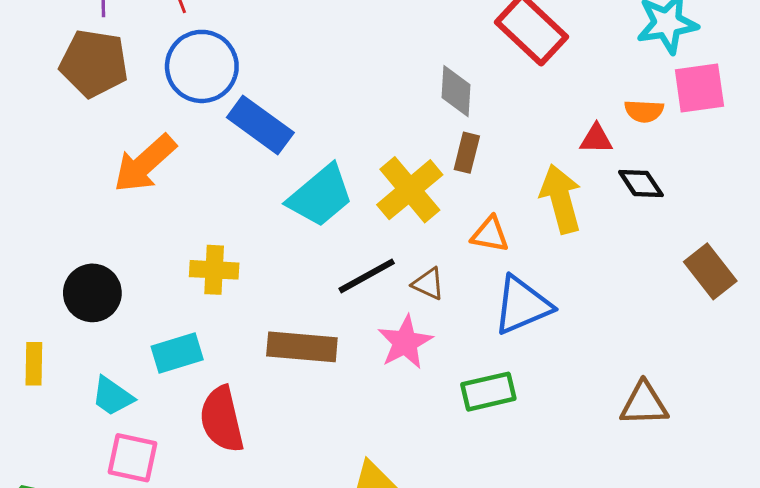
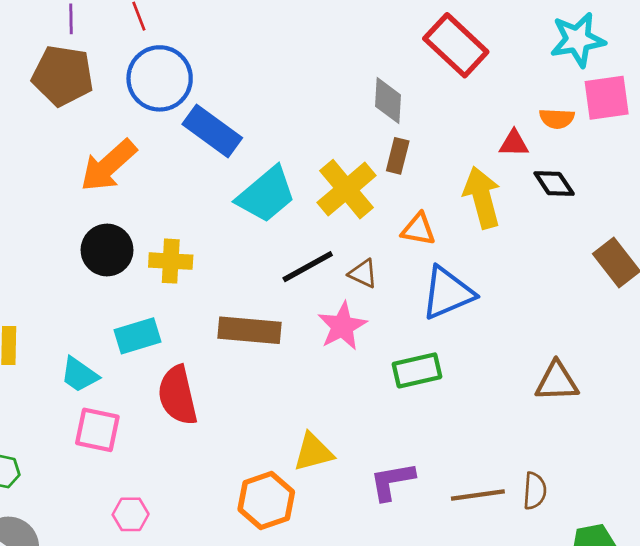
black circle: (92, 293) -> (107, 250), moved

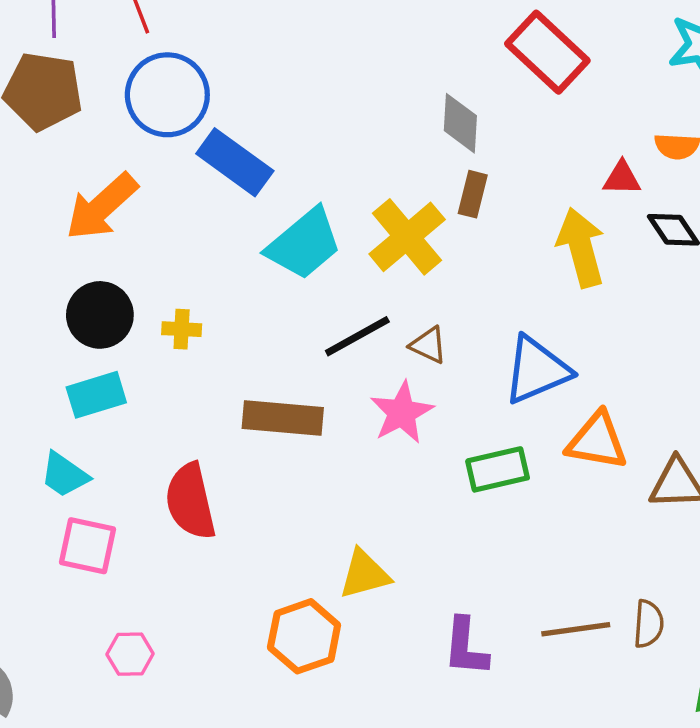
orange triangle: (418, 229) -> (597, 441), moved, size x1.4
yellow cross: (171, 261) -> (182, 329), size x0.7
cyan rectangle: (137, 336) -> (96, 395), moved
purple L-shape: (392, 481) -> (466, 647), moved, turned -75

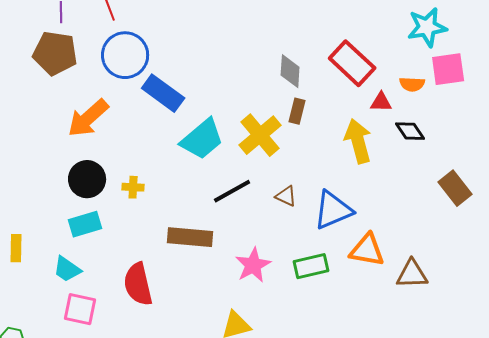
red rectangle: (547, 52) -> (352, 63), moved
brown triangle: (428, 345) -> (286, 196), moved
pink star: (402, 413) -> (253, 265), moved

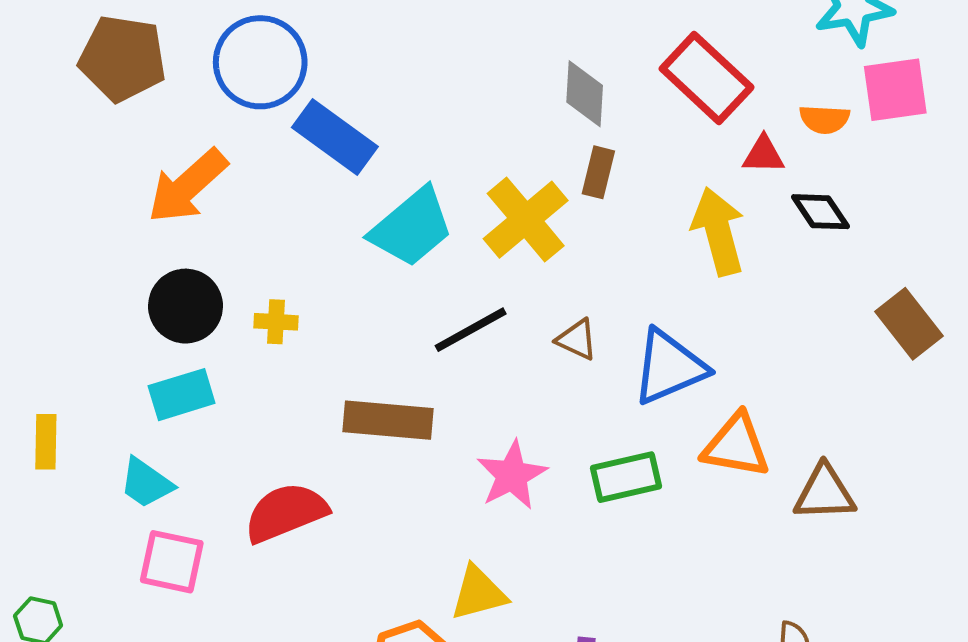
red semicircle: (138, 284) -> (286, 512), turned 81

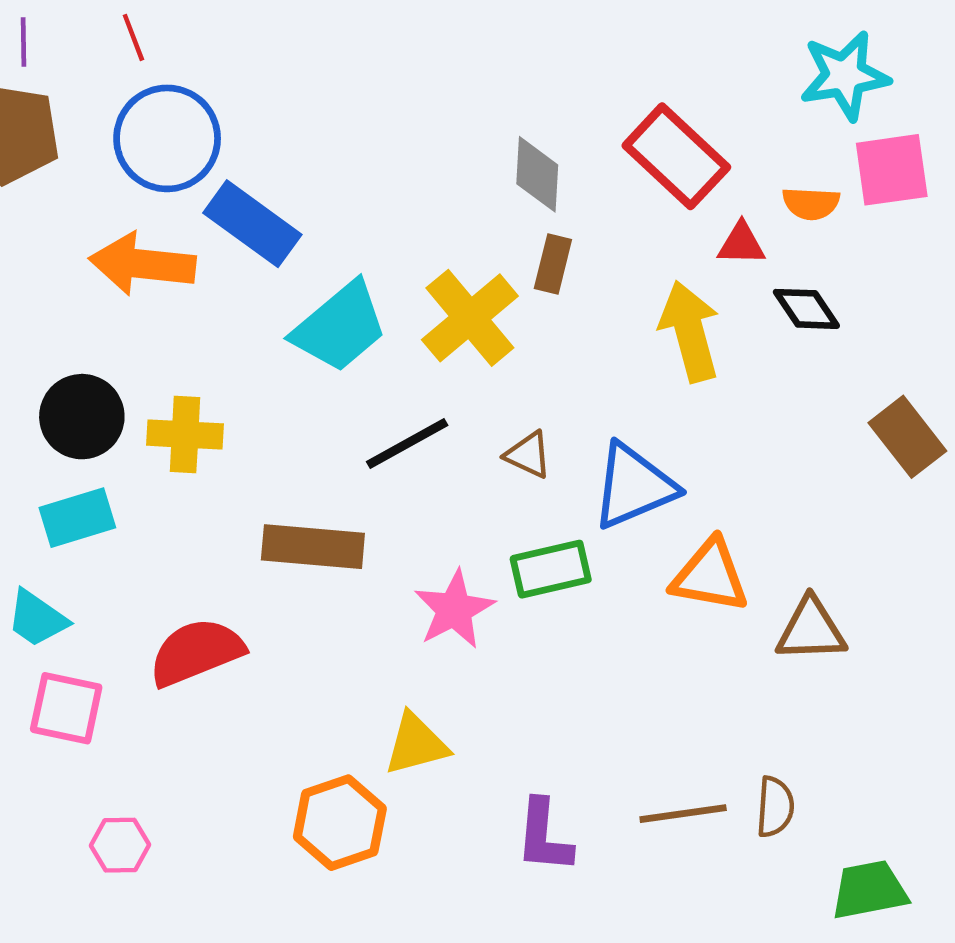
orange arrow: (187, 186) -> (142, 264), moved, turned 48
yellow cross: (276, 322) -> (185, 435), size x1.5
green rectangle: (626, 477) -> (551, 569), moved

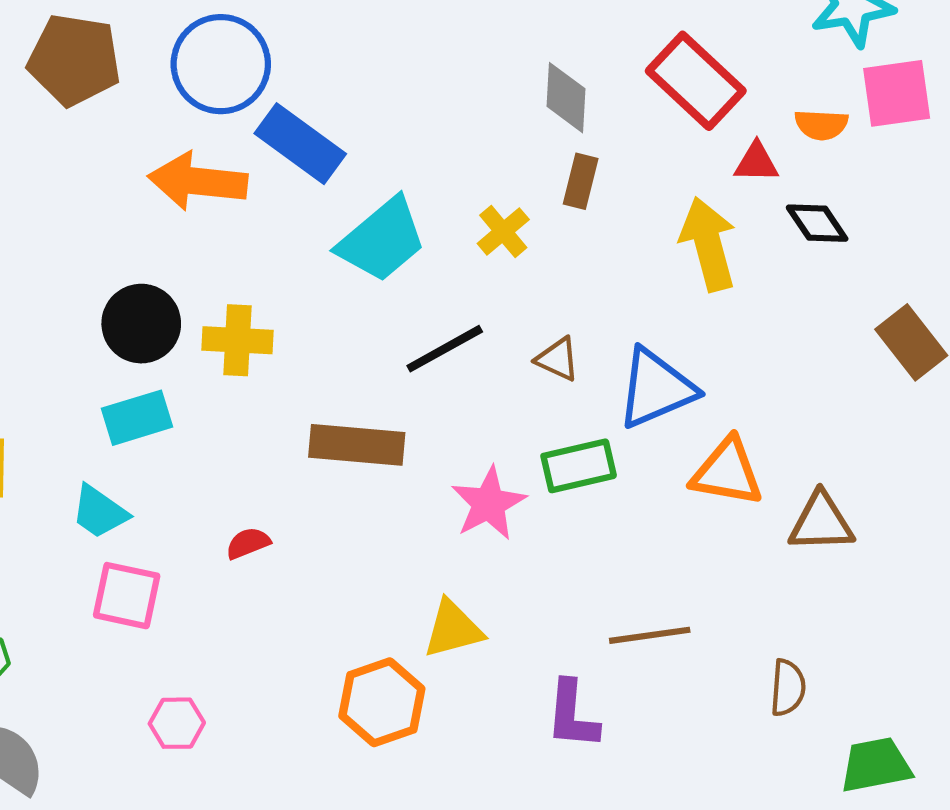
yellow cross: (470, 318) -> (503, 231), size x0.6
red semicircle: (196, 652) -> (248, 543), size x0.5
brown line: (683, 814) -> (650, 635), moved

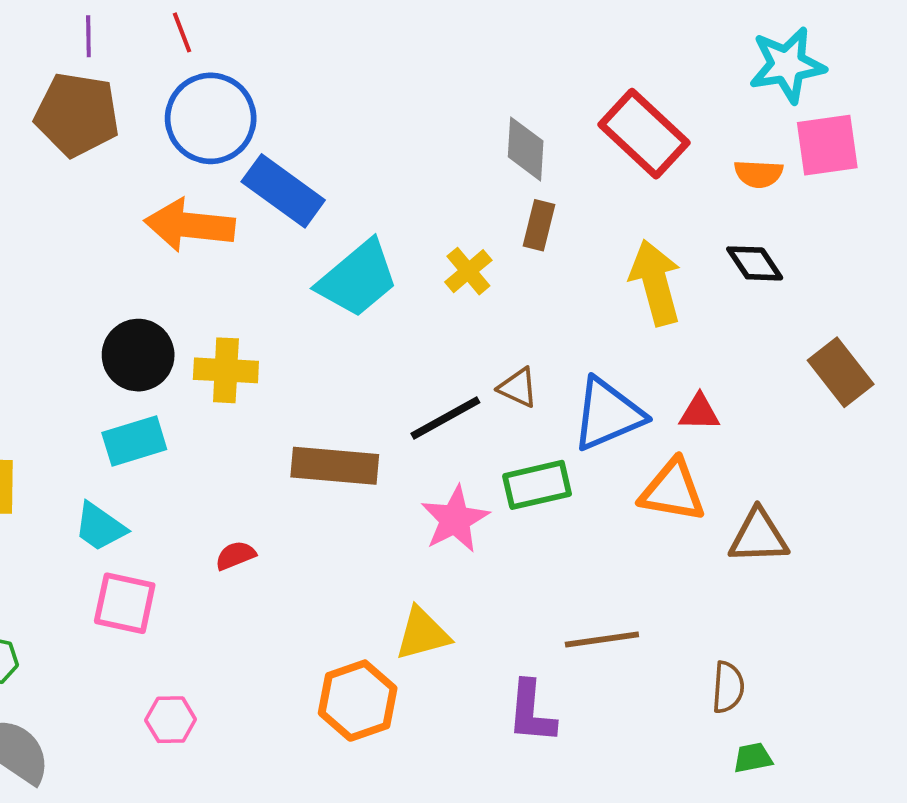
red triangle: (756, 162) -> (699, 412), moved
black line: (445, 349) -> (445, 418), moved
green trapezoid: (876, 765) -> (753, 758), moved, size x0.6

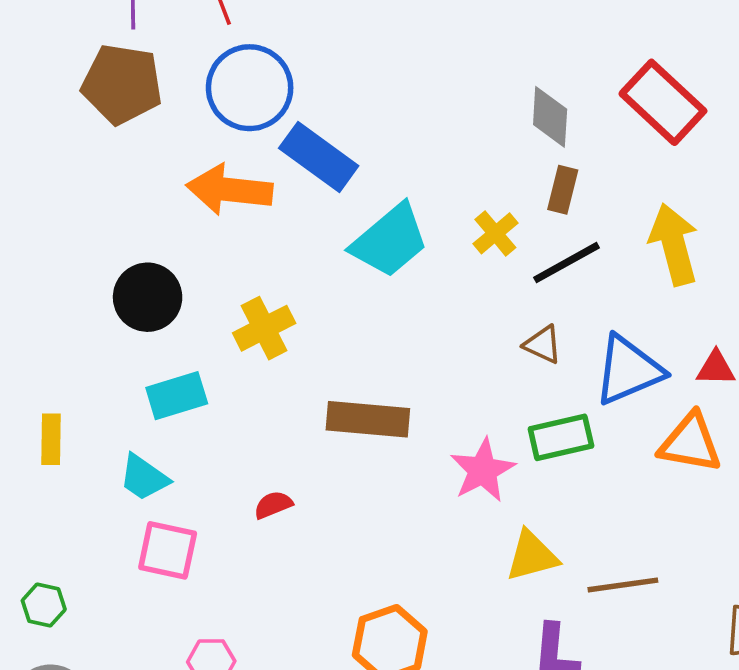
black circle: (138, 355) -> (148, 297), moved
yellow cross: (226, 370) -> (264, 328), turned -30
black line: (445, 418) -> (566, 263), moved
yellow triangle: (423, 634) -> (532, 556), moved

